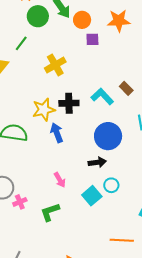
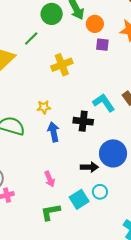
black cross: (69, 103) -> (83, 121), moved
yellow star: (44, 110) -> (44, 107), size x0.6
blue circle: (108, 136) -> (113, 153), moved
green L-shape: (50, 212) -> (50, 212), moved

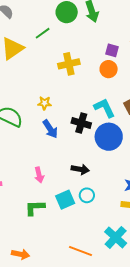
orange circle: (95, 24) -> (109, 69), moved
blue arrow: (53, 132) -> (50, 129), turned 150
blue circle: (113, 153) -> (109, 137), moved

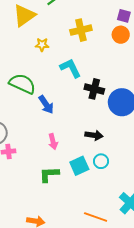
yellow star: (45, 103) -> (42, 45), moved
cyan L-shape: (104, 108) -> (71, 68), moved
blue arrow: (50, 129) -> (46, 105), moved

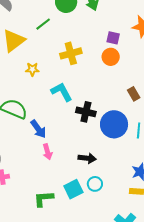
pink arrow: (53, 142) -> (47, 152), moved

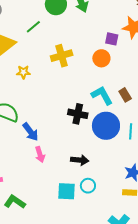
purple square: (113, 38) -> (112, 39), moved
cyan L-shape: (62, 92) -> (102, 95), moved
cyan square: (73, 189) -> (67, 191), turned 30
green L-shape: (44, 199) -> (15, 202), moved, turned 40

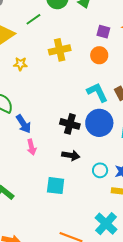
purple square: (112, 39) -> (103, 32), moved
black cross: (78, 114) -> (70, 124), moved
cyan circle: (88, 186) -> (100, 170), moved

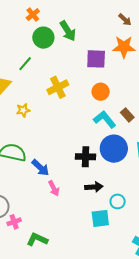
purple square: (103, 32) -> (96, 59), size x1.5
orange circle: (99, 55) -> (101, 92), moved
cyan circle: (100, 170) -> (118, 201), moved
cyan square: (56, 186) -> (100, 218), moved

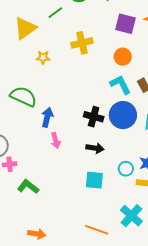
blue arrow: (40, 168) -> (47, 117), turned -132
cyan circle: (118, 201) -> (126, 169), moved

